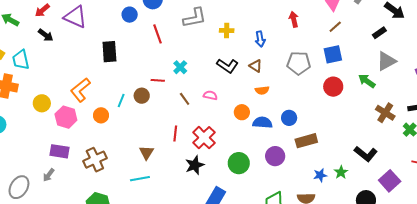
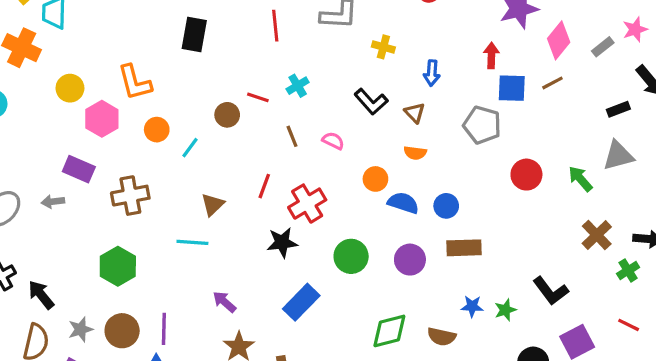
blue square: (333, 54) -> (512, 88), moved
orange L-shape: (80, 90) -> (135, 82), turned -80
cyan line: (121, 100) -> (190, 148), moved
gray arrow: (49, 175) -> (53, 202), turned 32

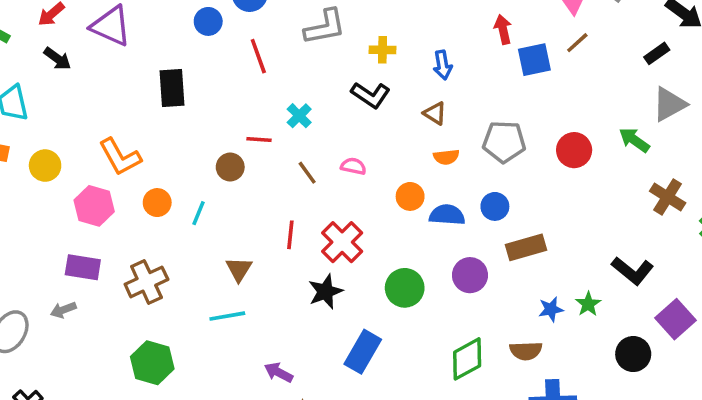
yellow circle: (70, 88) -> (45, 166), moved
black L-shape: (371, 102) -> (371, 95), moved
gray pentagon: (482, 125) -> (504, 142), moved

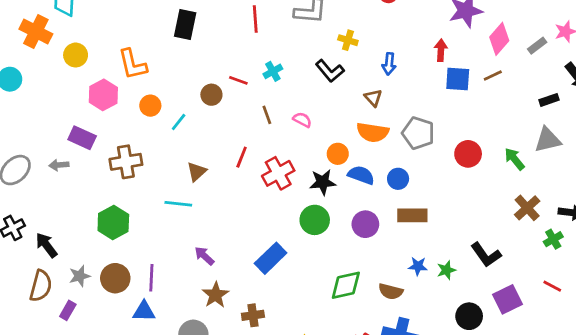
orange semicircle: (446, 157) -> (373, 132), size x1.6
black star: (325, 292) -> (323, 182), moved

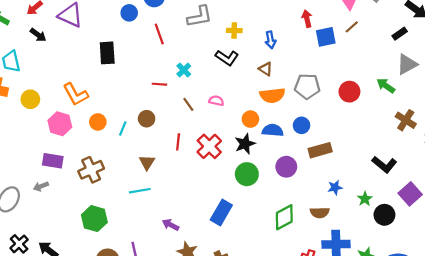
brown circle: (211, 95) -> (147, 119), moved
green star: (446, 270) -> (365, 199), moved

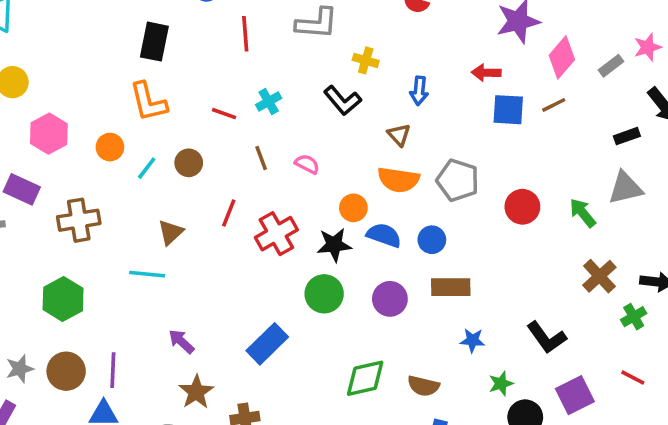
red arrow: (307, 19) -> (486, 73), turned -91
orange L-shape: (76, 94) -> (148, 102), moved
blue star: (335, 188) -> (472, 340), moved

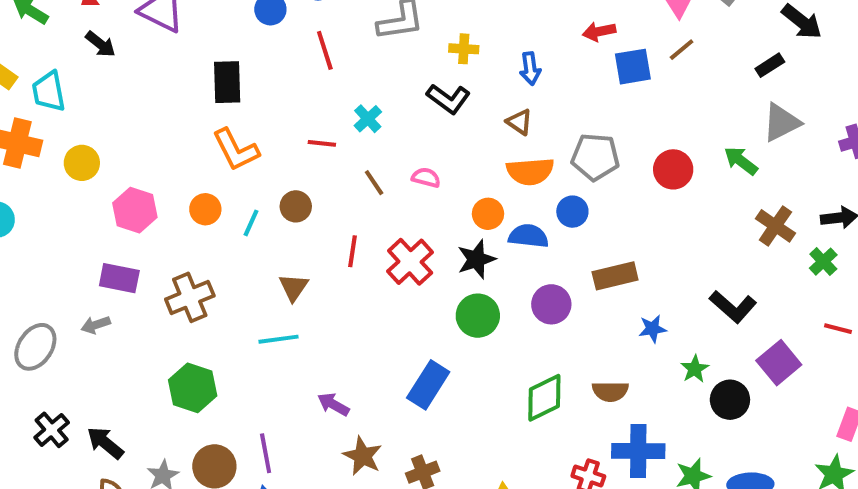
blue circle: (432, 240) -> (572, 212), moved

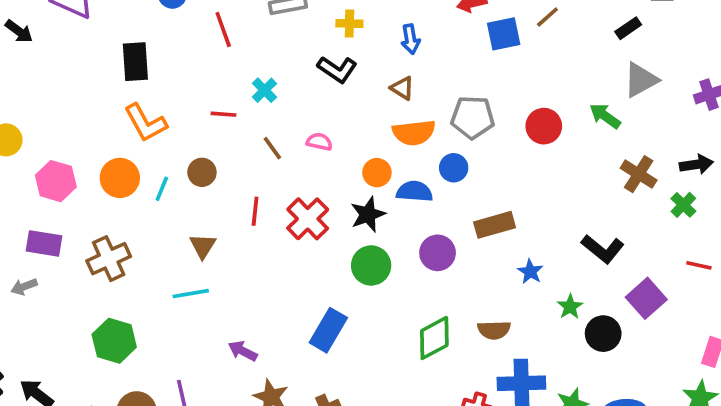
orange circle: (205, 209) -> (120, 178), size x1.4
blue star: (652, 329) -> (530, 272), turned -30

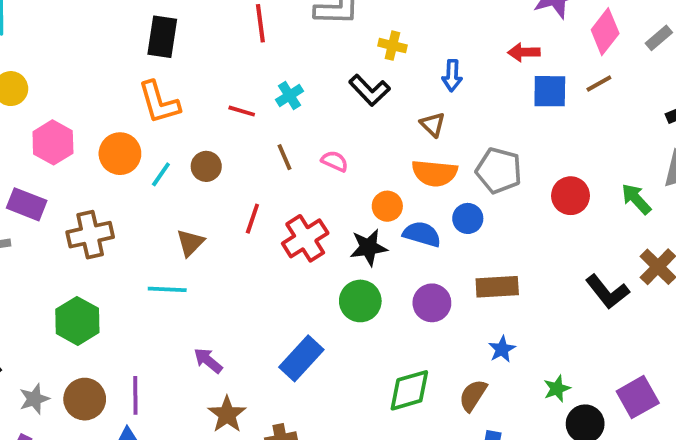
black L-shape: (603, 249) -> (607, 292), moved
blue star: (530, 272) -> (502, 349), moved
brown semicircle: (494, 330) -> (473, 395), turned 112

